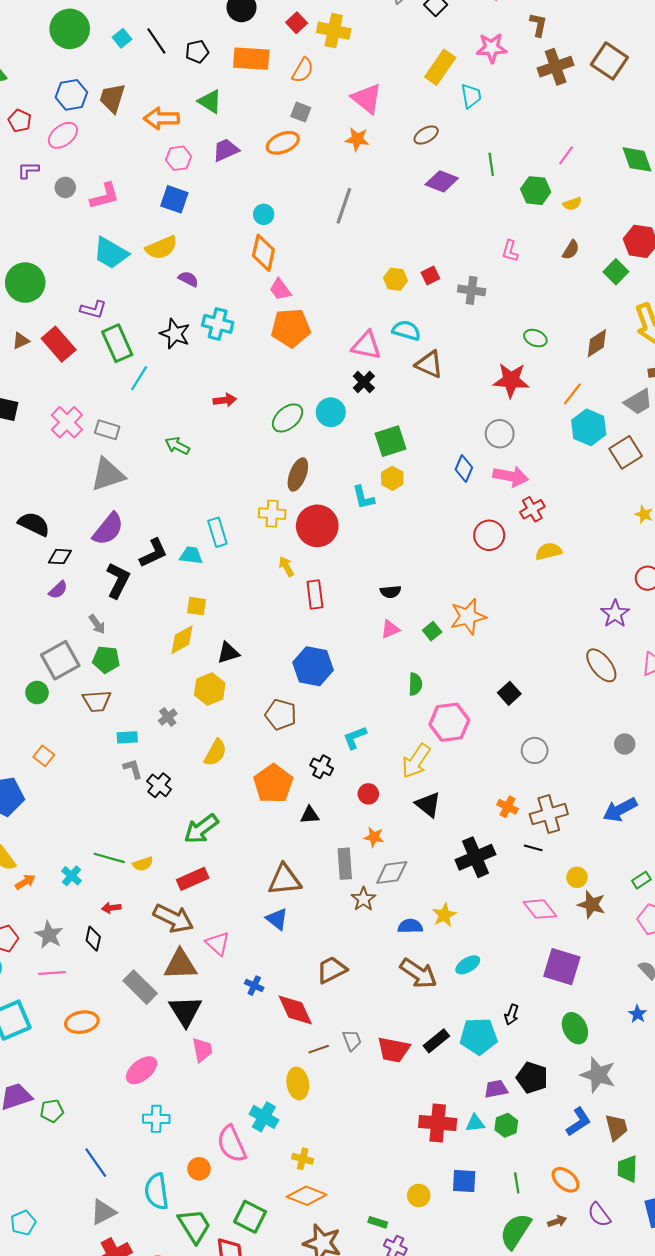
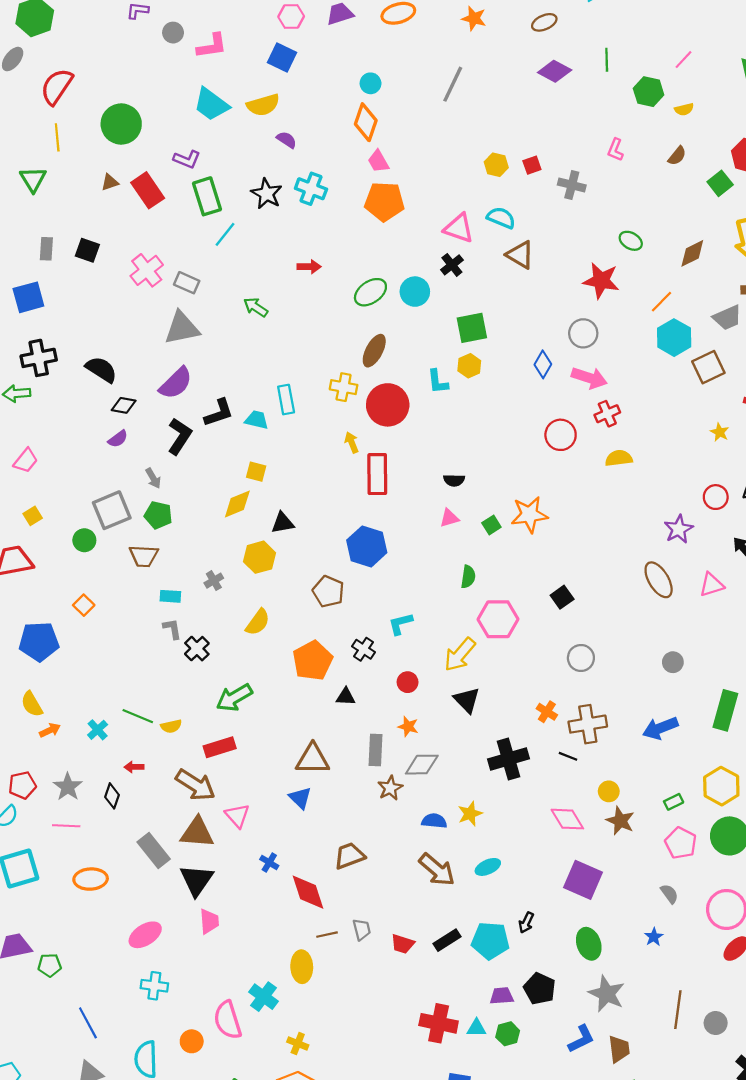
red rectangle: (315, 594) -> (377, 474), size x1.4
red trapezoid: (394, 1050) -> (403, 944), size x0.7

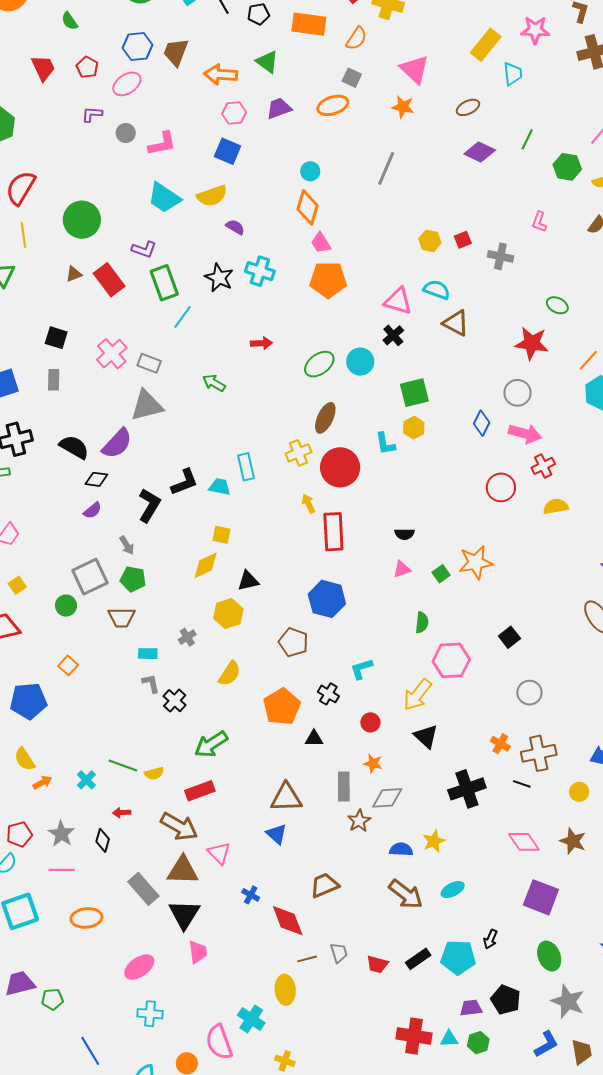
green line: (607, 60) -> (527, 139), turned 30
gray rectangle: (46, 249) -> (54, 380), moved
purple semicircle: (176, 383) -> (117, 444), moved
yellow cross: (344, 387) -> (299, 453), turned -30
yellow circle: (609, 791) -> (579, 792), moved

